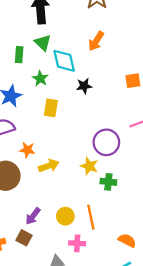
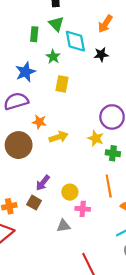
black star: (84, 86) -> (101, 54), moved
yellow circle: (65, 216) -> (70, 192), moved
orange line: (91, 217) -> (109, 186), moved

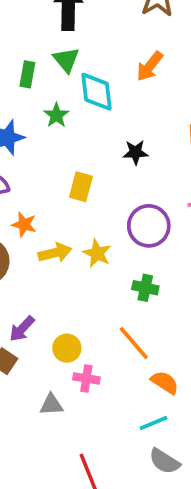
black star: (101, 54) -> (135, 152), moved
yellow rectangle: (62, 84) -> (81, 187), moved
yellow star: (96, 138) -> (97, 253), moved
orange line: (109, 186) -> (134, 343), turned -35

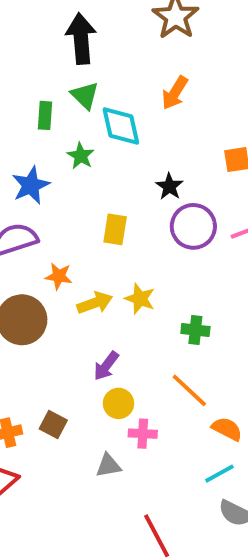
black star: (135, 152) -> (169, 186), turned -30
purple circle: (149, 226) -> (193, 226), moved
purple arrow: (22, 329) -> (106, 366), moved

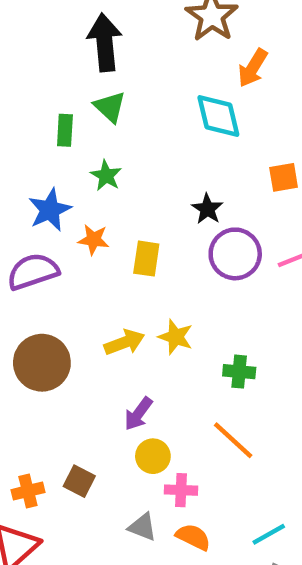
orange arrow: (175, 93) -> (253, 68), moved
cyan diamond: (121, 126) -> (218, 116), moved
orange star: (59, 276) -> (94, 240), moved
orange semicircle: (227, 429) -> (193, 537), moved
gray triangle: (108, 466) -> (142, 527), turned 32

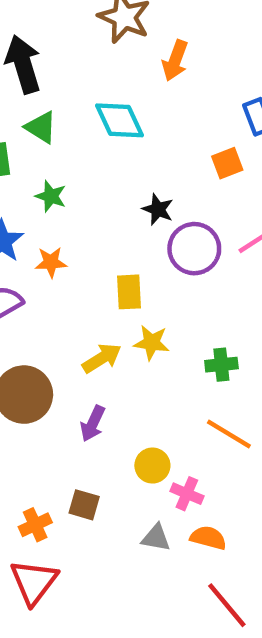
cyan diamond: (218, 116) -> (120, 120), moved
yellow rectangle: (146, 259) -> (129, 292), moved
purple arrow: (138, 414) -> (93, 424), moved
pink cross: (181, 490) -> (187, 494), turned 32

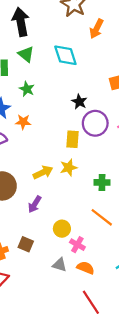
yellow rectangle: (129, 292) -> (73, 139), moved
yellow star: (151, 343) -> (69, 168), turned -30

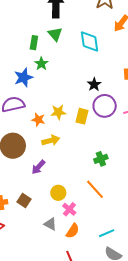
green star: (27, 89) -> (41, 64), moved
orange star: (23, 122) -> (38, 120), moved
yellow star: (69, 168) -> (58, 112), moved
green cross: (102, 182) -> (101, 159), turned -32
orange semicircle: (86, 268) -> (73, 231), turned 91

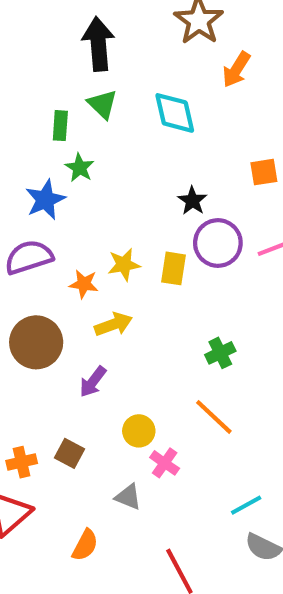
orange semicircle: (73, 231) -> (85, 545), moved

